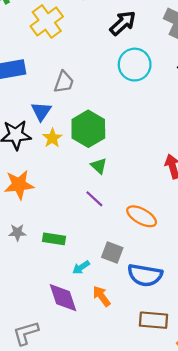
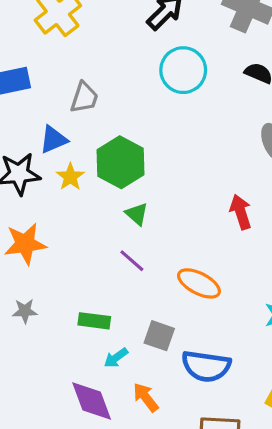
blue triangle: (41, 111) -> (53, 140), turned 35
green rectangle: (54, 239) -> (94, 321), moved

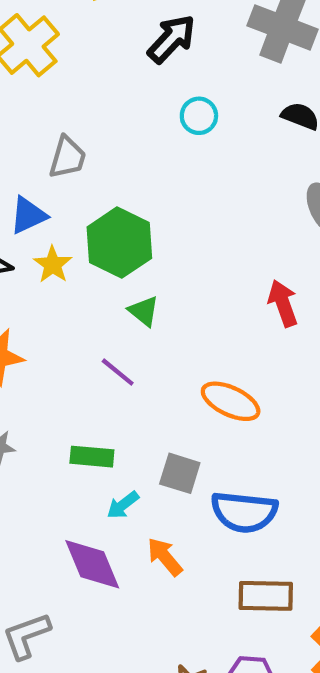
cyan circle: (183, 70) -> (199, 116), size x0.6
purple line: (132, 261) -> (118, 372), moved

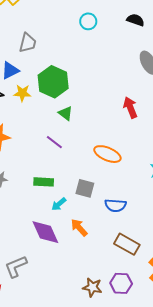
yellow star: (53, 265) -> (22, 93), turned -30
blue semicircle: (244, 512) -> (115, 205), size x0.7
brown rectangle: (266, 596) -> (127, 244), turned 30

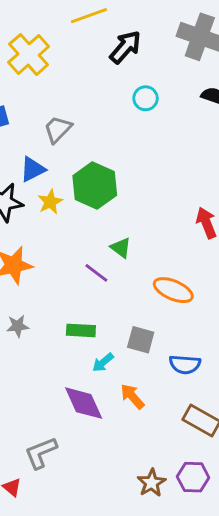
gray trapezoid: (28, 43) -> (58, 129), turned -150
yellow star: (22, 93) -> (50, 202), turned -30
green triangle: (66, 113) -> (121, 248), moved
brown star: (92, 287) -> (151, 483), turned 30

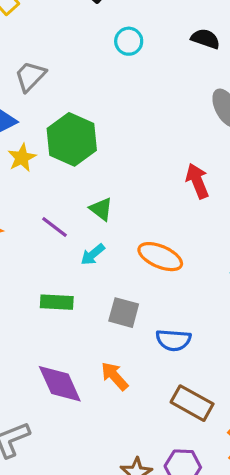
purple line: (96, 273) -> (54, 227), moved
cyan arrow: (103, 362) -> (93, 255), moved

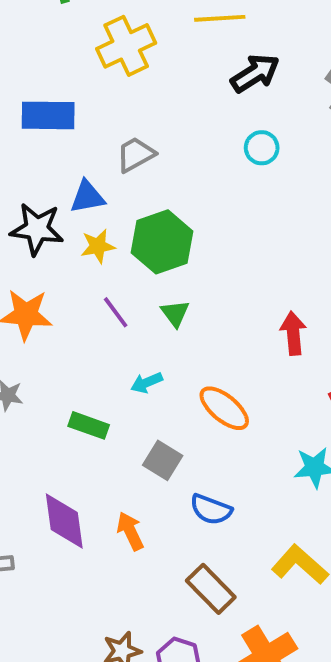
green triangle: (101, 209) -> (175, 313), moved
purple line: (54, 227) -> (116, 312), moved

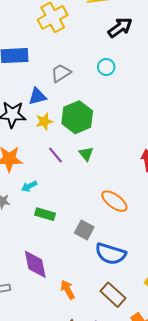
cyan circle: (262, 148) -> (106, 67), moved
cyan arrow: (147, 383) -> (29, 186), moved
blue semicircle: (211, 509) -> (111, 254), size x1.4
orange arrow: (130, 531) -> (68, 290), moved

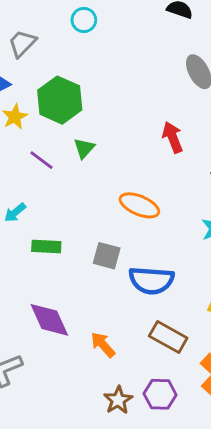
green triangle: (86, 154) -> (84, 148), turned 35

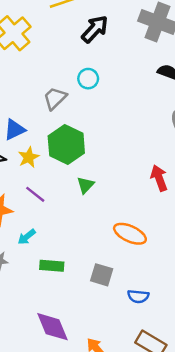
gray trapezoid: (22, 43) -> (55, 98), moved
purple line: (42, 160) -> (35, 194), moved
blue semicircle: (151, 280) -> (138, 296), size x0.6

